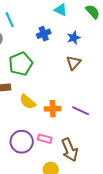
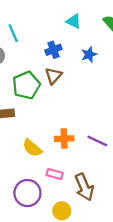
brown triangle: (74, 63) -> (53, 76), moved
yellow semicircle: (28, 102) -> (32, 148), moved
purple circle: (22, 142) -> (27, 193), moved

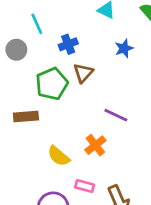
blue cross: (53, 50) -> (68, 44), moved
orange cross: (64, 139) -> (95, 145), turned -36
purple line: (97, 141) -> (116, 115), moved

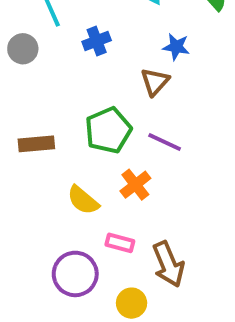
blue star: (124, 48) -> (176, 47), turned 30
brown triangle: (83, 73) -> (155, 82), moved
green pentagon: (52, 84) -> (108, 130), moved

